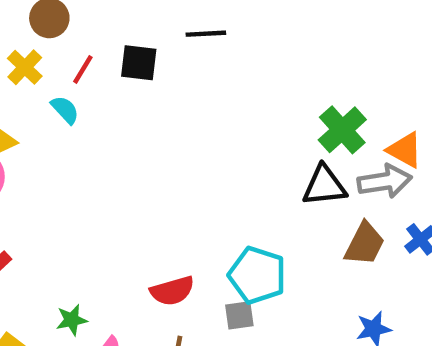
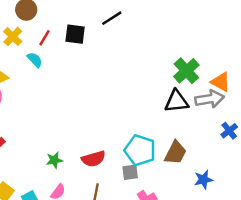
black line: (206, 34) -> (112, 18), turned -30
brown trapezoid: (365, 244) -> (175, 153), moved
green star: (72, 320) -> (54, 160), moved

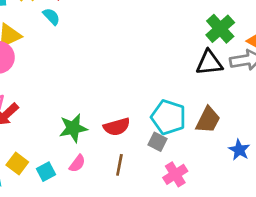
green star: (54, 160) -> (73, 128), size x1.5
gray square: (130, 172) -> (158, 142), turned 35
blue star: (204, 180) -> (239, 150), turned -30

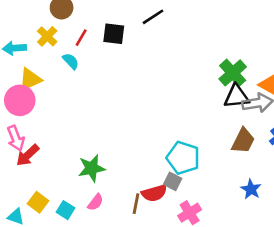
black triangle: (209, 63) -> (237, 96), moved
brown trapezoid: (208, 120) -> (243, 141), moved
red semicircle: (117, 127) -> (154, 193), moved
cyan square: (46, 172) -> (65, 210), turned -30

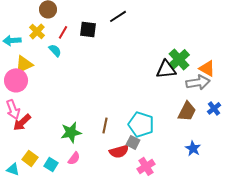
black triangle: (237, 96) -> (166, 69), moved
brown line: (136, 204) -> (105, 125), moved

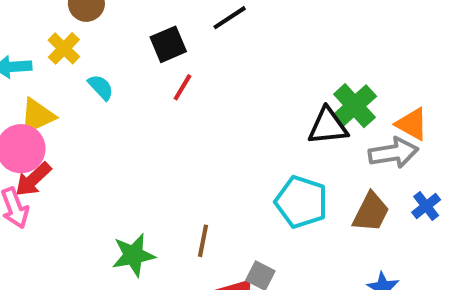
black square: (88, 29) -> (168, 44), turned -30
red line: (63, 32) -> (183, 87), moved
red arrow: (22, 122) -> (33, 179), moved
cyan pentagon: (141, 124) -> (301, 202), moved

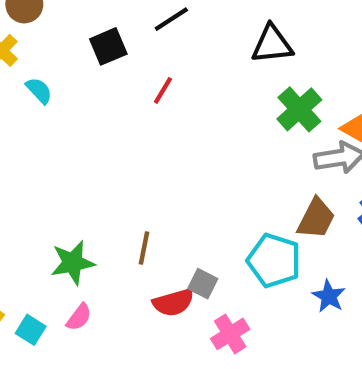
red line: (183, 87) -> (163, 90), moved
black triangle: (328, 126) -> (272, 44), moved
cyan pentagon: (301, 202) -> (274, 261), moved

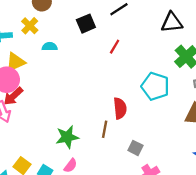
cyan semicircle: (39, 90) -> (50, 47), turned -48
cyan pentagon: (274, 261) -> (155, 86), moved
red semicircle: (173, 302) -> (120, 108), moved, turned -80

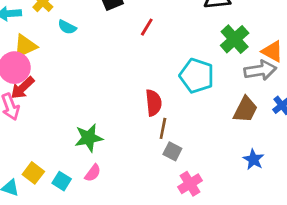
cyan semicircle: (50, 47) -> (67, 27), turned -152
brown line: (105, 129) -> (163, 128), moved

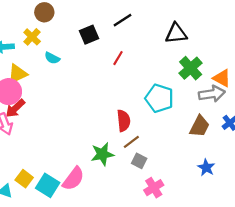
brown line: (163, 128) -> (131, 142), turned 42
green star: (89, 138) -> (102, 154), moved
pink semicircle: (93, 173) -> (73, 179), size x1.6
cyan square: (62, 181) -> (48, 185), size x1.5

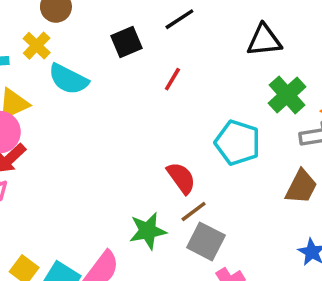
cyan semicircle: (52, 58) -> (68, 79), size x1.6
red semicircle: (124, 121) -> (181, 178), turned -30
gray square: (139, 161) -> (206, 241), size x1.5

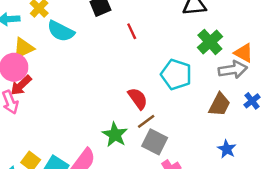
red line: (172, 79) -> (132, 31), turned -56
green star: (148, 231) -> (115, 135), turned -30

